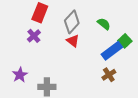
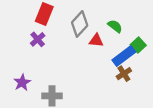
red triangle: (73, 41) -> (96, 41), moved, turned -32
brown cross: (109, 75) -> (124, 74), moved

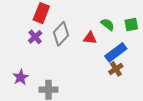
gray diamond: (80, 24) -> (61, 34), moved
green square: (138, 45) -> (131, 24), moved, turned 32

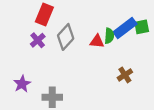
green semicircle: (108, 24) -> (109, 36), moved, turned 56
blue rectangle: (116, 52) -> (125, 28), moved

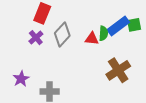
brown cross: (125, 75) -> (118, 70), size x1.6

